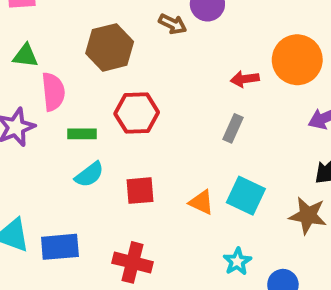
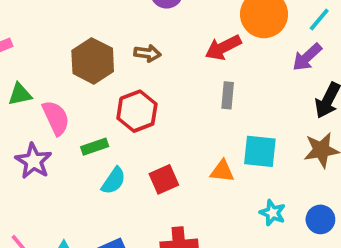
brown arrow: (173, 24) -> (147, 53), moved
red arrow: (245, 79) -> (223, 48), size x1.4

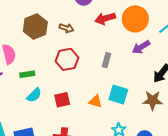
red arrow: (223, 48) -> (105, 18), moved
purple arrow: (307, 57) -> (141, 47), moved
red hexagon: (137, 111) -> (67, 59), moved

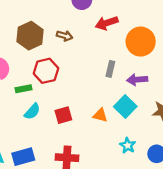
orange circle: (135, 19) -> (141, 42), moved
purple arrow: (141, 47) -> (137, 80), moved, turned 30
red hexagon: (67, 59) -> (46, 71), moved
cyan square: (118, 95) -> (125, 106), turned 30

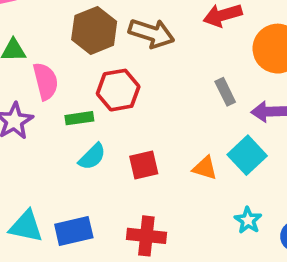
brown arrow: (64, 36) -> (152, 33), size x1.6
gray rectangle: (110, 69) -> (225, 92), turned -42

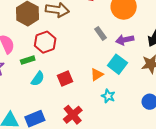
orange triangle: (205, 168) -> (97, 75), turned -40
cyan star: (248, 220) -> (108, 96), moved
red cross: (146, 236) -> (73, 115), turned -36

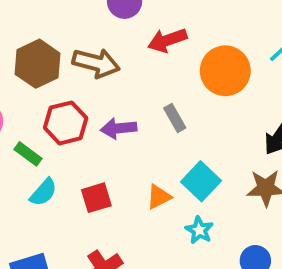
purple arrow: (125, 40) -> (119, 128), moved
green rectangle: (28, 60) -> (28, 154), turned 48
cyan star: (108, 96) -> (199, 230), moved

